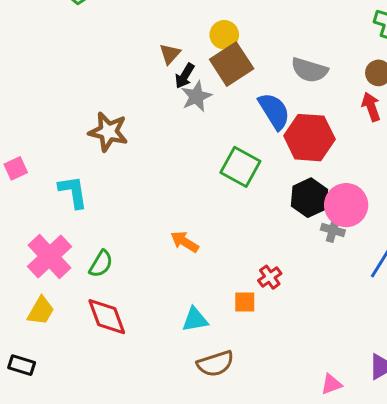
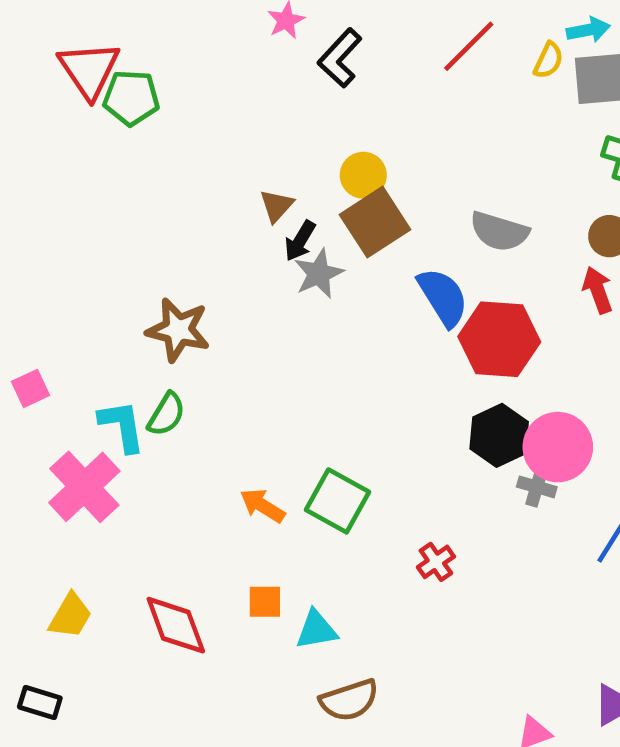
green square: (240, 167) -> (337, 501), moved
orange arrow: (185, 242) -> (262, 506), moved
pink cross: (50, 256) -> (84, 487), moved
green semicircle: (101, 264) -> (166, 414), moved
orange square: (245, 302) -> (265, 602), moved

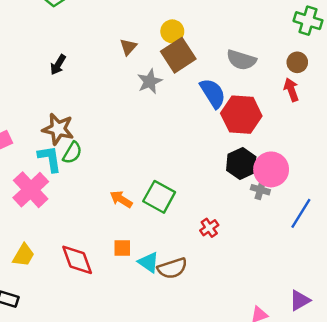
black arrow: (300, 241) -> (58, 65), moved
brown star: (178, 330) -> (58, 129), moved
cyan triangle: (316, 630) -> (149, 262), turned 45
brown semicircle: (349, 700) -> (172, 268), moved

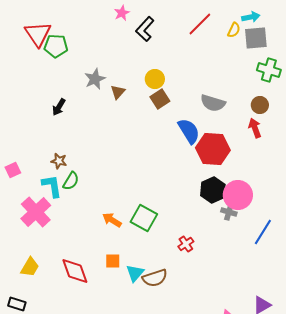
brown square: (178, 55) -> (160, 99), size x0.7
gray star: (150, 81) -> (95, 79), moved
brown star: (58, 129) -> (59, 161), size x0.6
cyan triangle: (149, 262) -> (135, 273), turned 36

